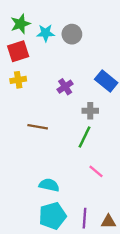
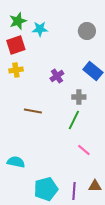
gray circle: (72, 34) -> (87, 31), moved
cyan semicircle: (49, 185) -> (16, 162), moved
brown triangle: (108, 222) -> (95, 186), moved

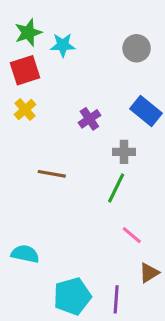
yellow cross: (16, 70) -> (25, 109), turned -32
brown triangle: (95, 186) -> (149, 273), moved, turned -32

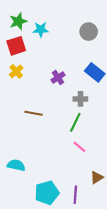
pink line: (132, 235) -> (79, 147), moved

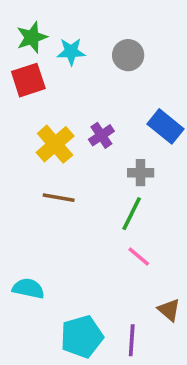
gray circle: (89, 32) -> (128, 55), moved
yellow cross: (16, 71) -> (55, 144), moved, size x1.5
brown triangle: (97, 177) -> (169, 310), turned -48

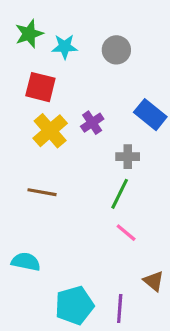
red square: (28, 80) -> (40, 87), moved, turned 32
brown line: (59, 198) -> (42, 192), moved

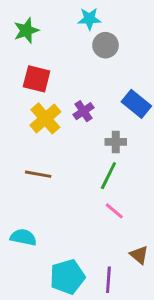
cyan star: (65, 47) -> (89, 19), moved

